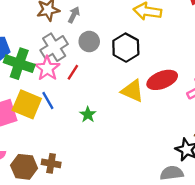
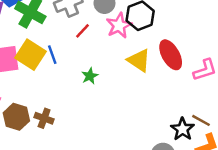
pink star: (47, 68) -> (119, 26), moved
red ellipse: (162, 80) -> (171, 55), turned 72

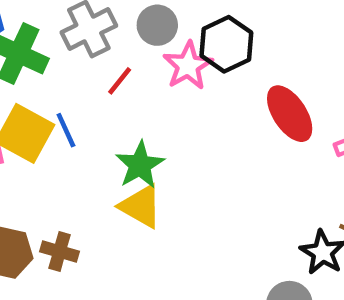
yellow triangle: (139, 60) -> (141, 206), moved
green star: (90, 76) -> (140, 165), size x1.5

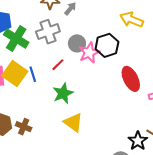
gray circle: (157, 25) -> (77, 43), moved
red line: (120, 81) -> (58, 65), moved
yellow triangle: (141, 206) -> (73, 122), moved

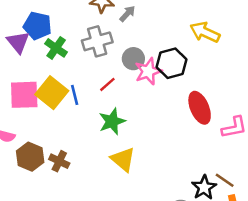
green cross: (16, 38) -> (56, 48), size x0.7

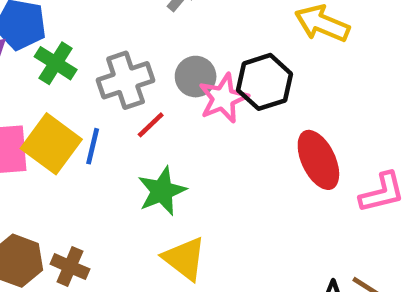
gray cross: (97, 41) -> (126, 80), moved
blue line: (75, 95) -> (93, 146), turned 30

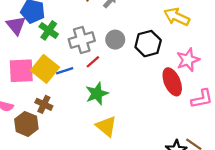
pink star: (223, 98) -> (188, 60), moved
blue line: (93, 146) -> (65, 71), turned 56
brown cross: (70, 267) -> (44, 104), moved

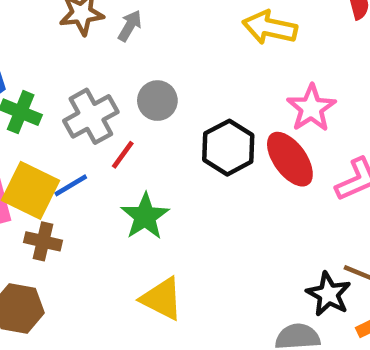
black hexagon: (148, 44) -> (228, 148), moved
brown cross: (44, 104) -> (43, 241), moved
yellow triangle: (106, 126) -> (162, 299), moved

